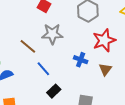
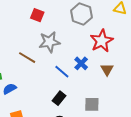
blue cross: (81, 60) -> (81, 63), turned 32
blue line: (43, 69) -> (62, 72), moved

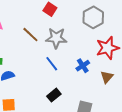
brown line: (27, 58) -> (30, 35), moved
blue line: (62, 72) -> (52, 64), moved

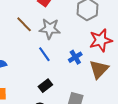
brown triangle: (107, 77) -> (99, 69), size x1.5

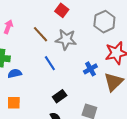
blue line: (44, 54) -> (50, 63), moved

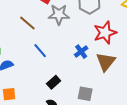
gray star: (66, 39) -> (59, 14), moved

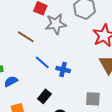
blue cross: (81, 52) -> (63, 69), moved, turned -32
black rectangle: (54, 82) -> (44, 96), moved

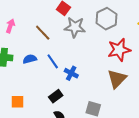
blue semicircle: (11, 81) -> (30, 59), moved
black rectangle: (44, 96) -> (56, 96), moved

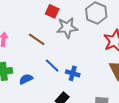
blue semicircle: (30, 59) -> (26, 79), moved

